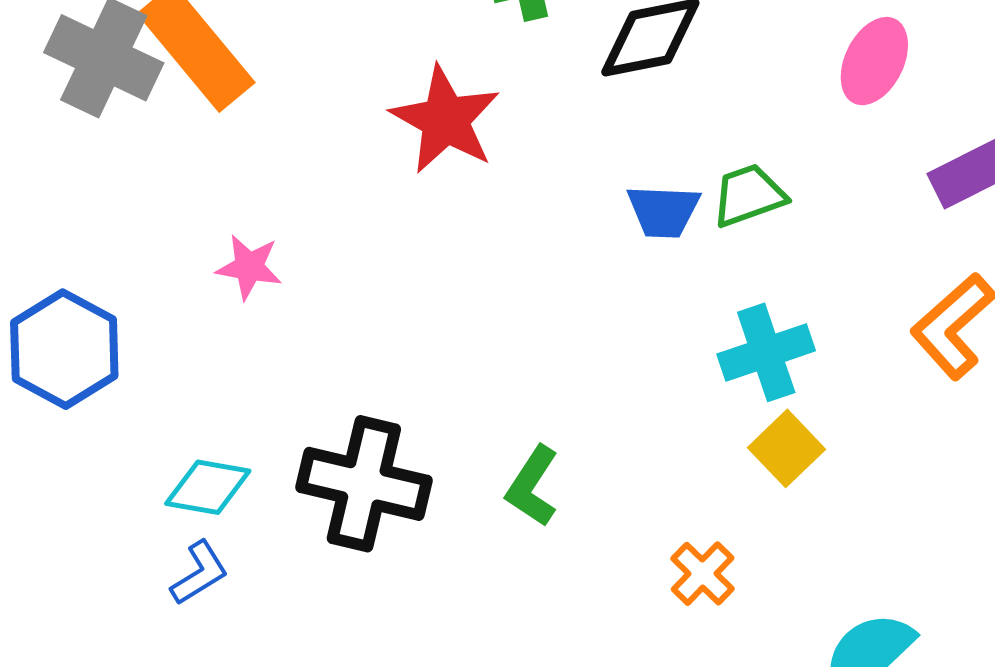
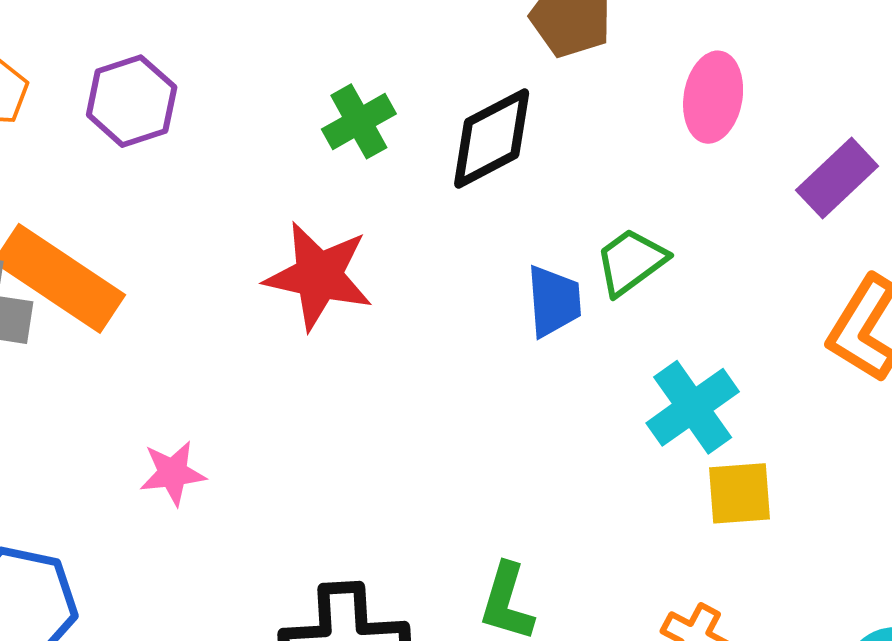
blue trapezoid: (663, 211) -> (554, 301), turned -80
yellow square: (787, 448) -> (740, 493), turned -34

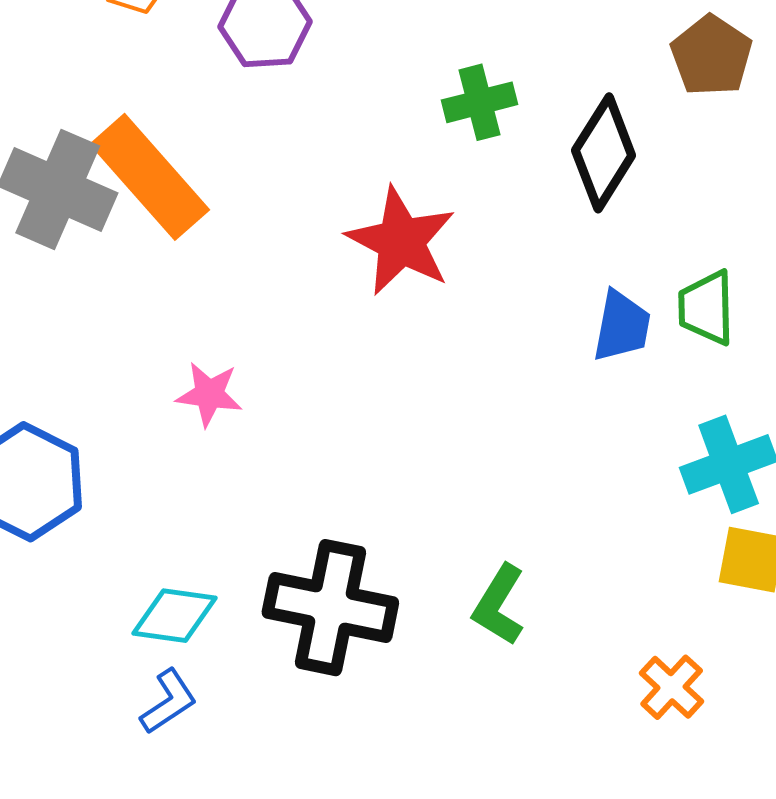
black diamond: (492, 138) -> (604, 153), turned -45
green trapezoid: (631, 262) -> (706, 308), turned -70

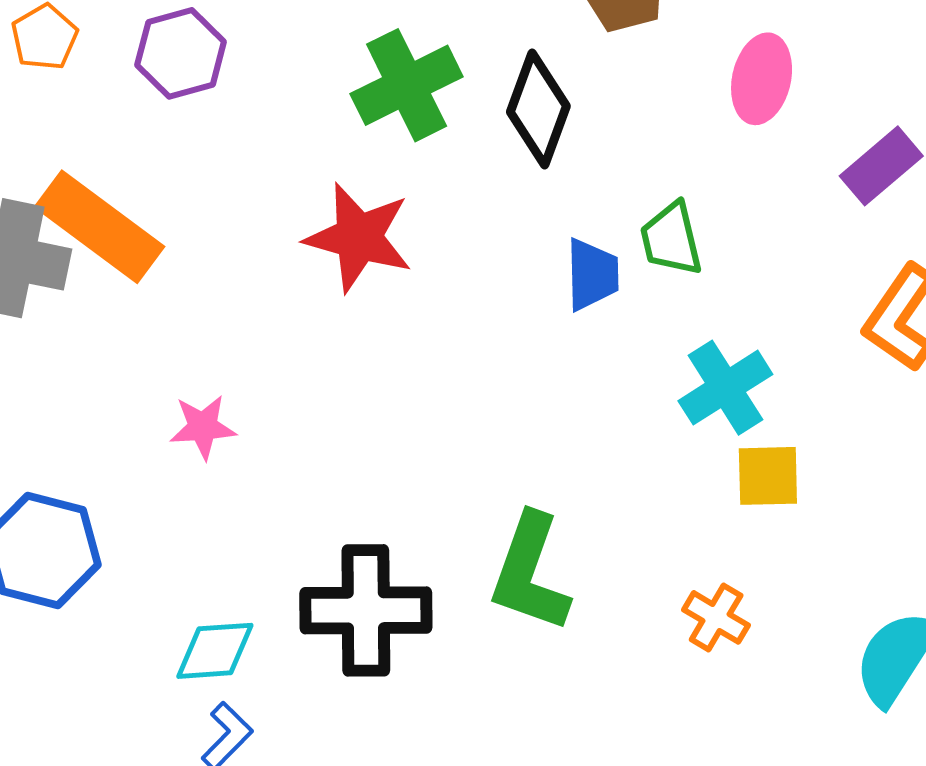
green cross: (480, 102) -> (407, 85), size x1.5
green L-shape: (499, 605) -> (530, 573), size x1.5

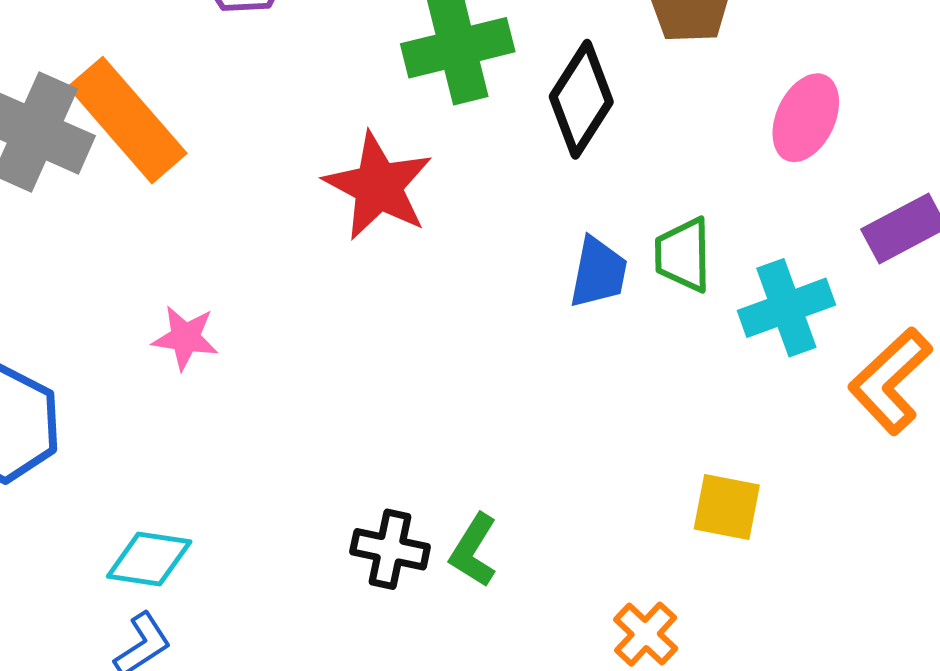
cyan cross: (725, 388) -> (786, 308), moved
green L-shape: (530, 573) -> (474, 550), size x0.6
black cross: (366, 610) -> (390, 549), moved, size x0.6

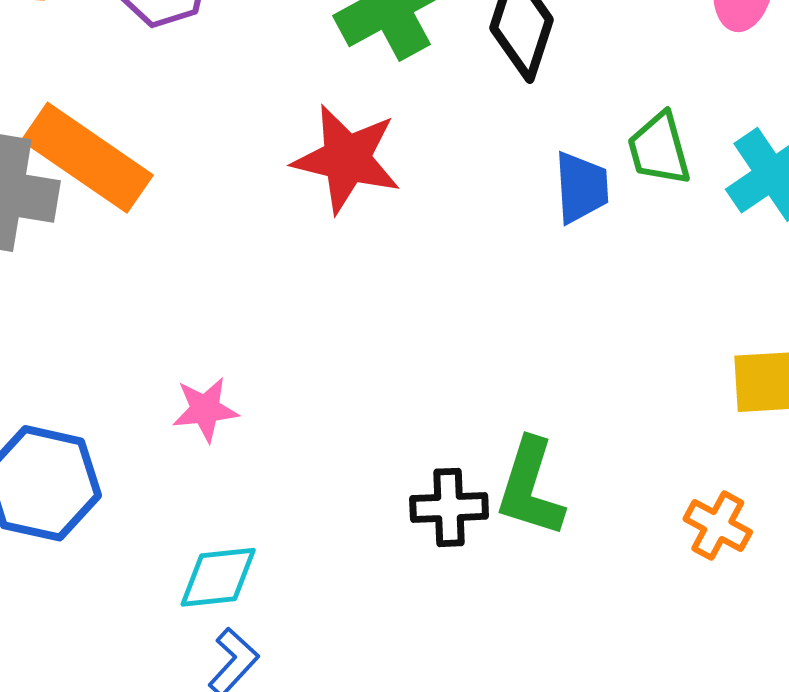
pink star: (185, 338) -> (205, 409), moved
green L-shape: (474, 550) -> (530, 488), size x1.4

